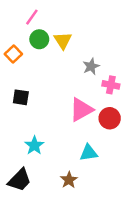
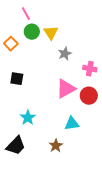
pink line: (32, 17) -> (26, 14), turned -64
gray star: (91, 66) -> (65, 54), moved

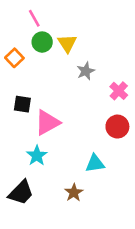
pink cross: (90, 69) -> (119, 91), turned 32
pink triangle: (66, 89) -> (47, 123), moved

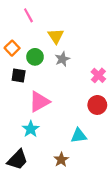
green circle: (42, 42) -> (35, 57), moved
gray star: (86, 71) -> (62, 59), moved
black square: (22, 104) -> (19, 75), moved

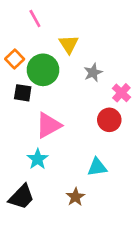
green circle: (35, 57) -> (43, 70), size x1.5
gray star: (62, 59) -> (93, 73), moved
red circle: (97, 105) -> (109, 120), moved

